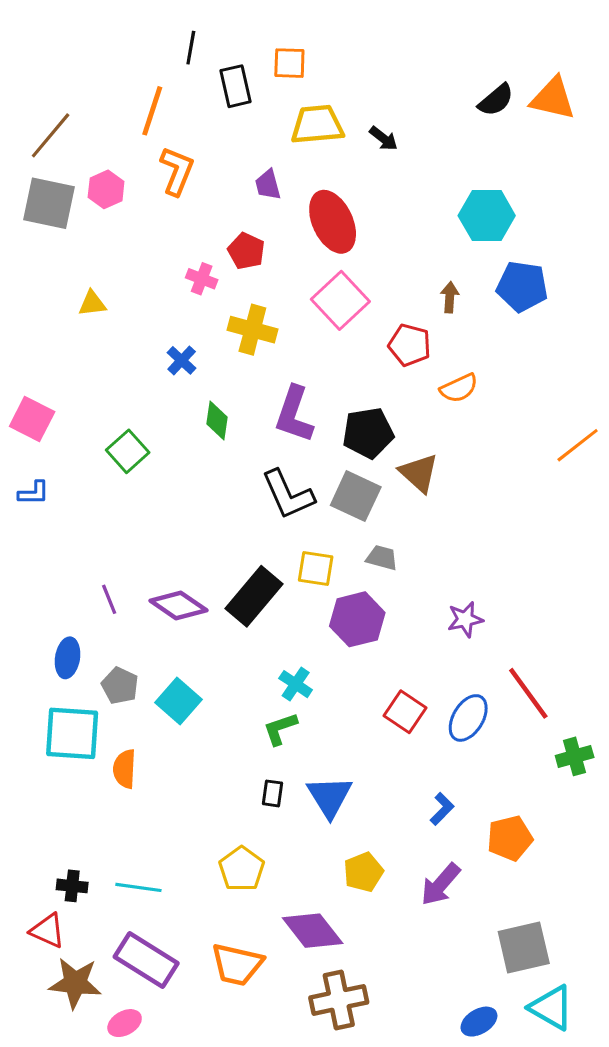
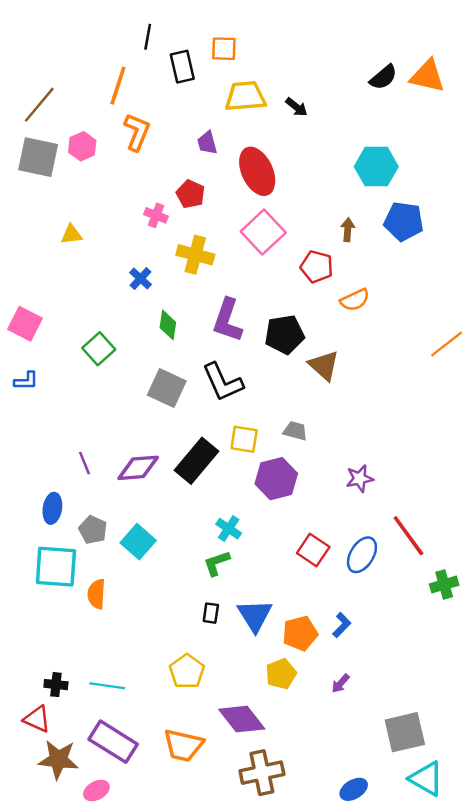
gray square: (356, 496) -> (167, 388), moved
purple diamond: (178, 605) -> (138, 468), turned -39
orange pentagon: (510, 838) -> (300, 633), moved
purple arrow: (440, 884) -> (341, 683), size x0.6
blue ellipse: (479, 1022) -> (354, 789), moved

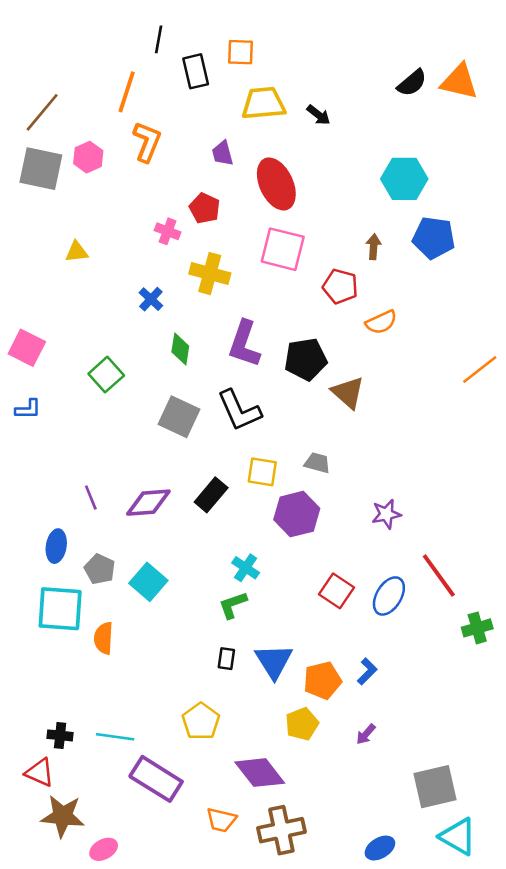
pink square: (263, 232) -> (283, 249), turned -33
black rectangle: (196, 461) -> (211, 495), size x0.7
purple rectangle: (113, 742) -> (156, 779), moved
orange trapezoid: (183, 745) -> (221, 820), moved, size x0.7

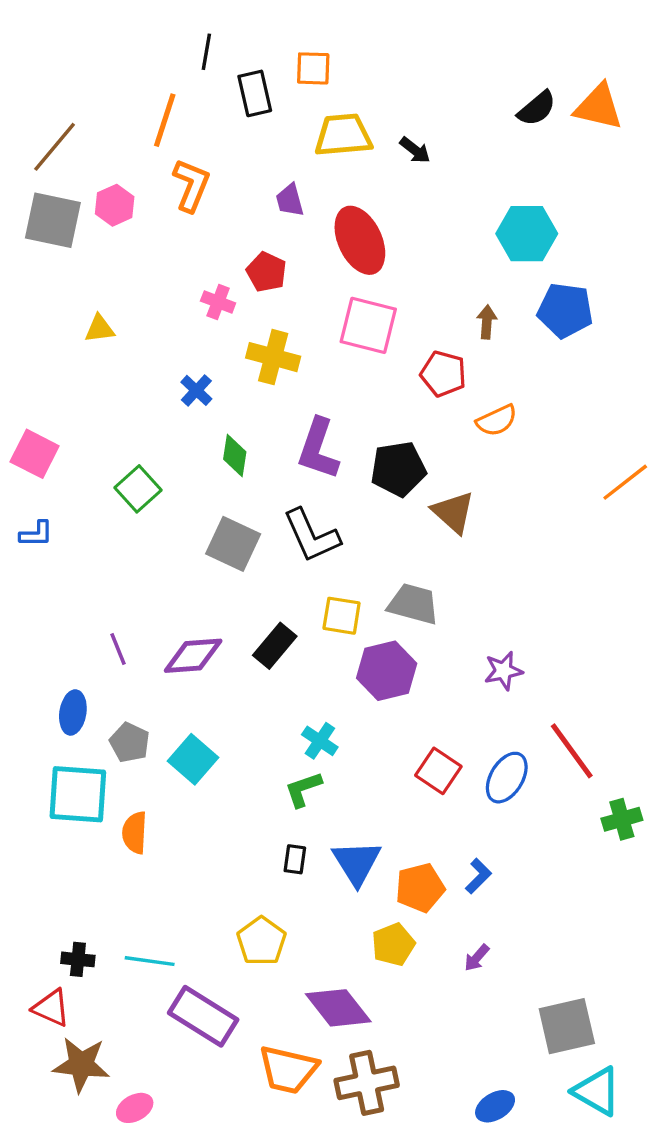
gray trapezoid: (317, 463) -> (413, 604), size x1.5
orange trapezoid: (221, 820) -> (288, 1070), size x1.5

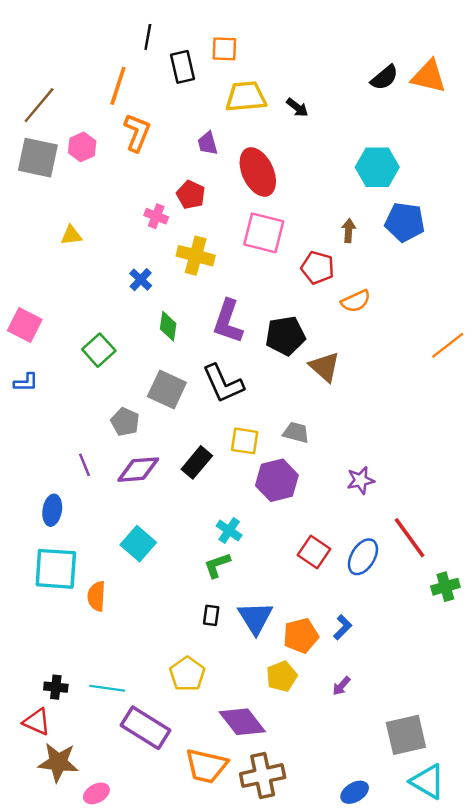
gray trapezoid: (413, 604) -> (296, 433), size x0.7
gray pentagon: (130, 743) -> (125, 422), moved

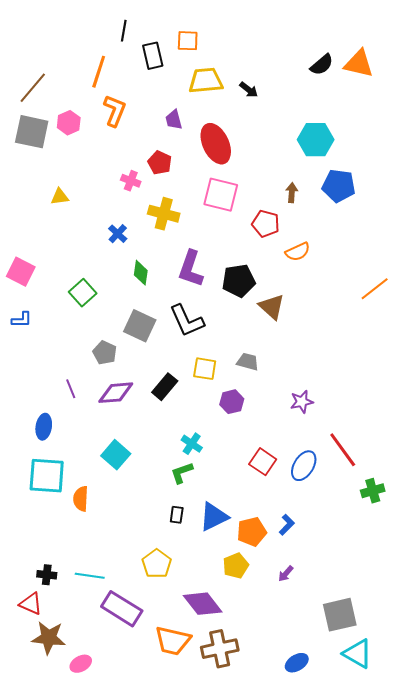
purple hexagon: (277, 480) -> (232, 402), size x0.7
blue triangle: (255, 618) -> (214, 517), turned 36

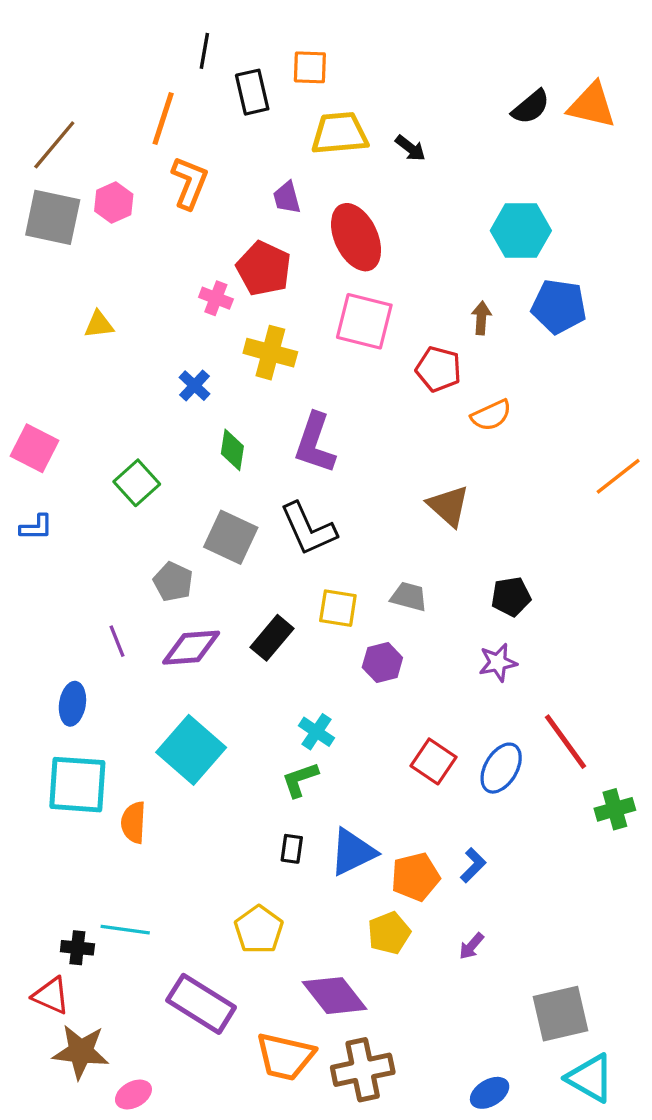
red pentagon: (160, 163) -> (264, 268), size x1.4
black pentagon: (239, 281) -> (511, 597), moved, size x0.7
cyan square: (116, 455) -> (191, 750), size x1.4
cyan line: (90, 576) -> (125, 930), moved

